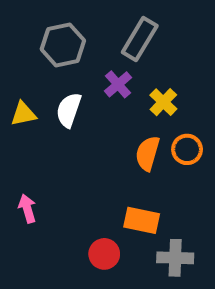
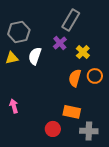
gray hexagon: (63, 45) -> (19, 32), moved

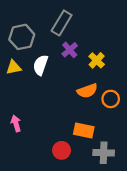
gray rectangle: (71, 20) -> (62, 23), moved
orange circle: (95, 76) -> (111, 99), moved
orange semicircle: (75, 78) -> (87, 91), turned -126

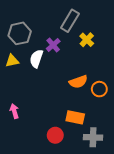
gray rectangle: (62, 23) -> (70, 21), moved
purple cross: (70, 50) -> (53, 45), moved
yellow cross: (97, 60) -> (87, 40), moved

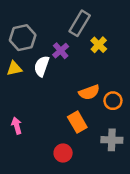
orange rectangle: (75, 117) -> (77, 122), moved, turned 48
gray cross: (93, 137) -> (112, 140), moved

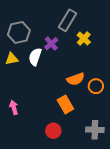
gray cross: (112, 140) -> (95, 130), moved

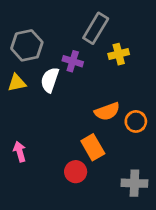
yellow cross: (84, 39) -> (119, 54), turned 32
purple cross: (51, 44) -> (73, 61), turned -32
red circle: (53, 131) -> (76, 172), moved

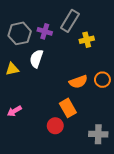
purple cross: (73, 61) -> (45, 31), moved
yellow triangle: (17, 83) -> (12, 69), moved
orange circle: (136, 121) -> (102, 80), moved
pink arrow: (20, 152) -> (14, 111), turned -104

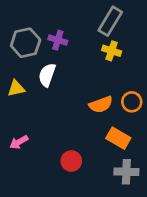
gray rectangle: (70, 21) -> (110, 21), moved
yellow cross: (87, 40) -> (112, 51), turned 32
orange rectangle: (68, 108) -> (118, 138), moved, turned -30

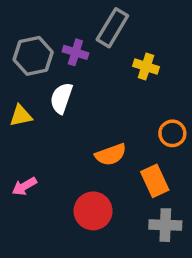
gray rectangle: (110, 21) -> (112, 28), moved
orange semicircle: (101, 105) -> (111, 155), moved
orange rectangle: (118, 138) -> (155, 181), turned 35
red circle: (71, 161) -> (93, 211), size x1.4

